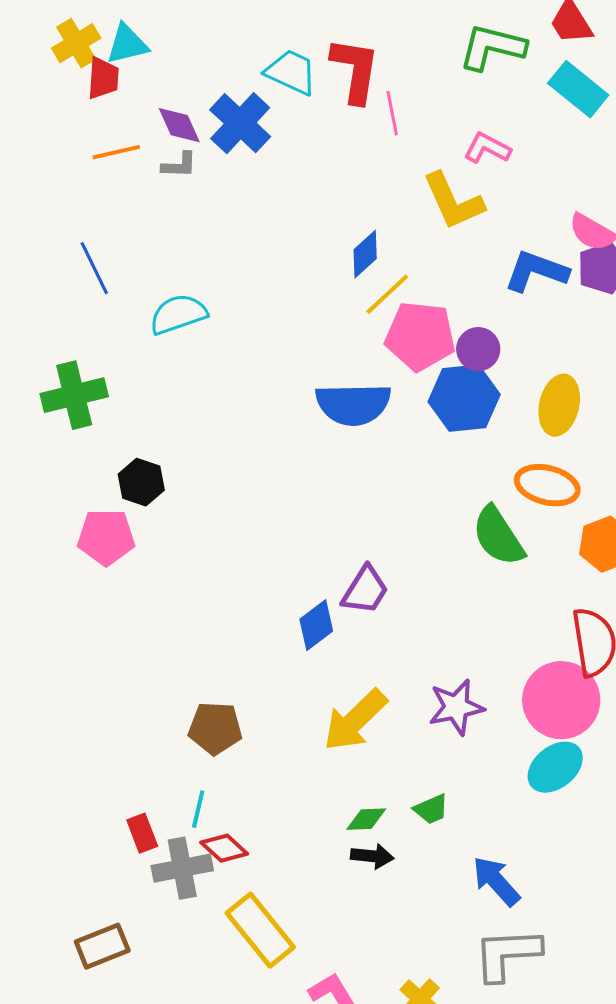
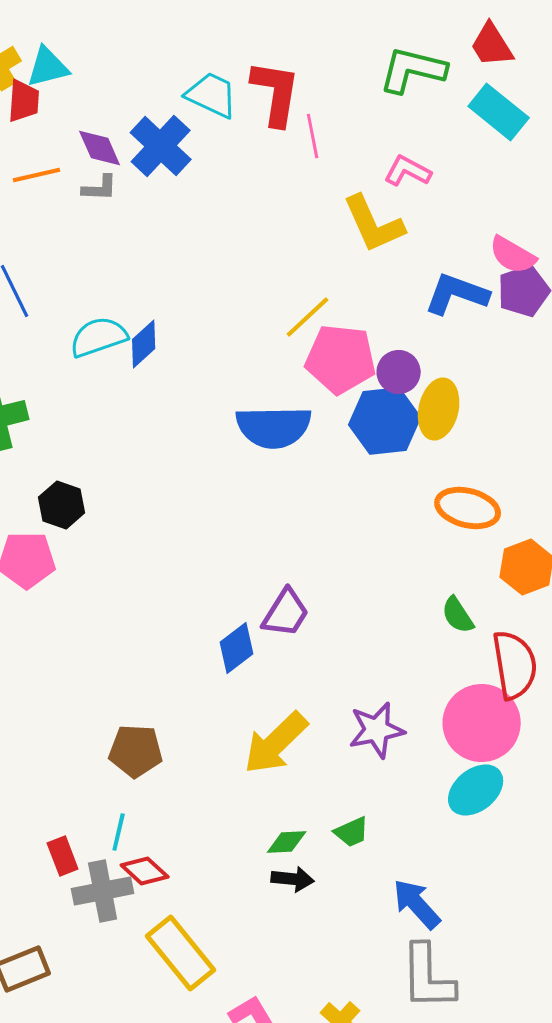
blue diamond: (365, 254) -> (144, 344), moved
yellow ellipse: (559, 405) -> (439, 409), moved
green semicircle: (498, 536) -> (458, 615), moved, size x0.6
gray L-shape: (507, 954) -> (428, 977), turned -88

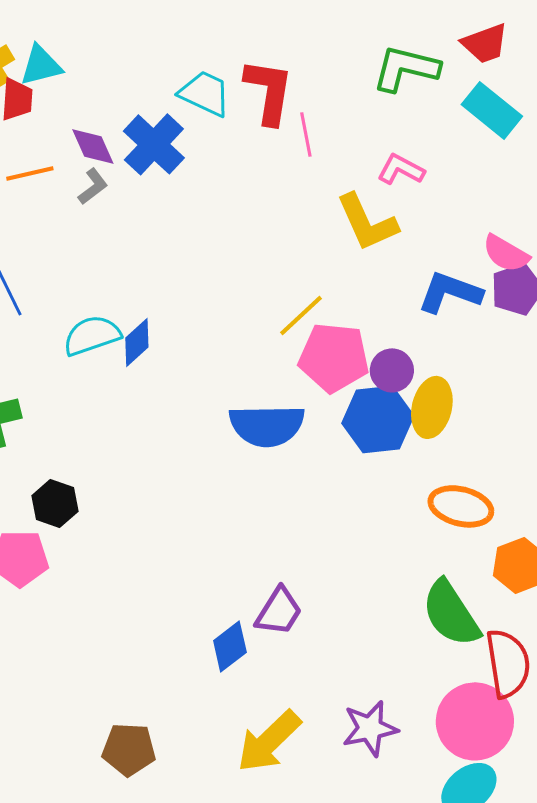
red trapezoid: (492, 45) -> (485, 43), turned -78
gray L-shape: (100, 188) -> (93, 186), turned -39
green semicircle: (458, 615) -> (451, 613), size x1.8

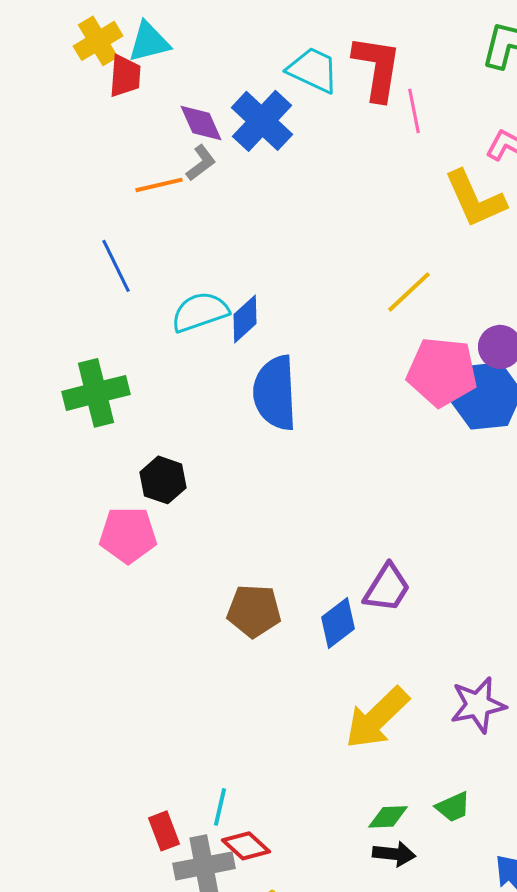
orange line: (30, 173) -> (159, 185), moved
pink pentagon: (334, 357) -> (442, 372), moved
blue semicircle: (267, 425) -> (275, 393), moved, turned 88
brown pentagon: (129, 749) -> (254, 611), moved

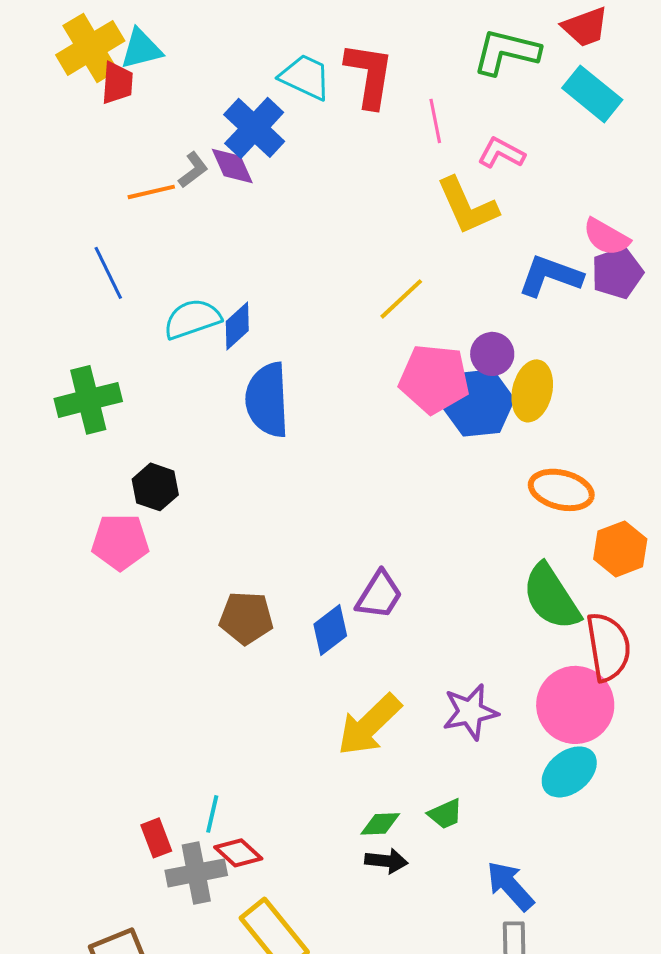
yellow cross: (98, 41) -> (90, 48), size x1.4
pink line: (414, 111) -> (435, 121), moved
purple diamond: (201, 123) -> (232, 166), moved

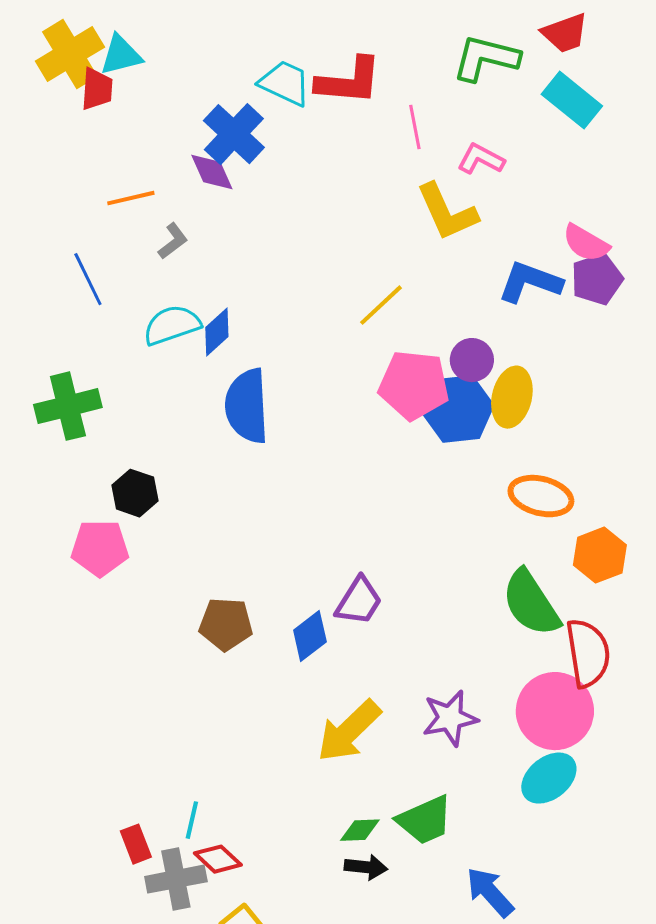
red L-shape: (369, 75) -> (349, 81), turned 86
gray L-shape: (193, 170) -> (173, 241), moved
green trapezoid: (445, 814) -> (425, 820), size x1.6

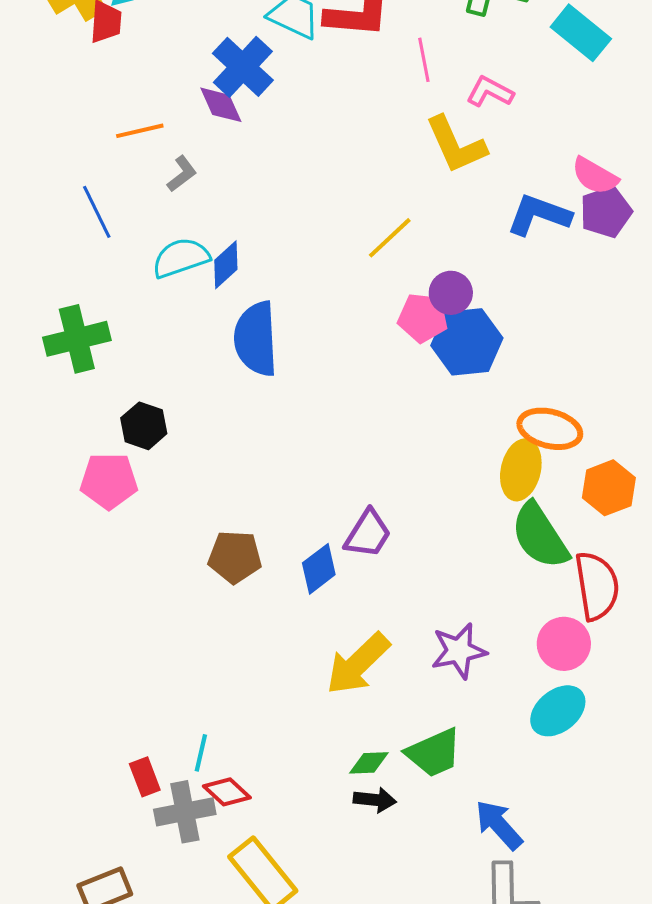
purple circle: (472, 360) -> (451, 293), moved
pink pentagon: (414, 385) -> (423, 318), size x0.7
yellow ellipse: (512, 397) -> (521, 470), moved
pink circle: (555, 711) -> (564, 644), size x0.7

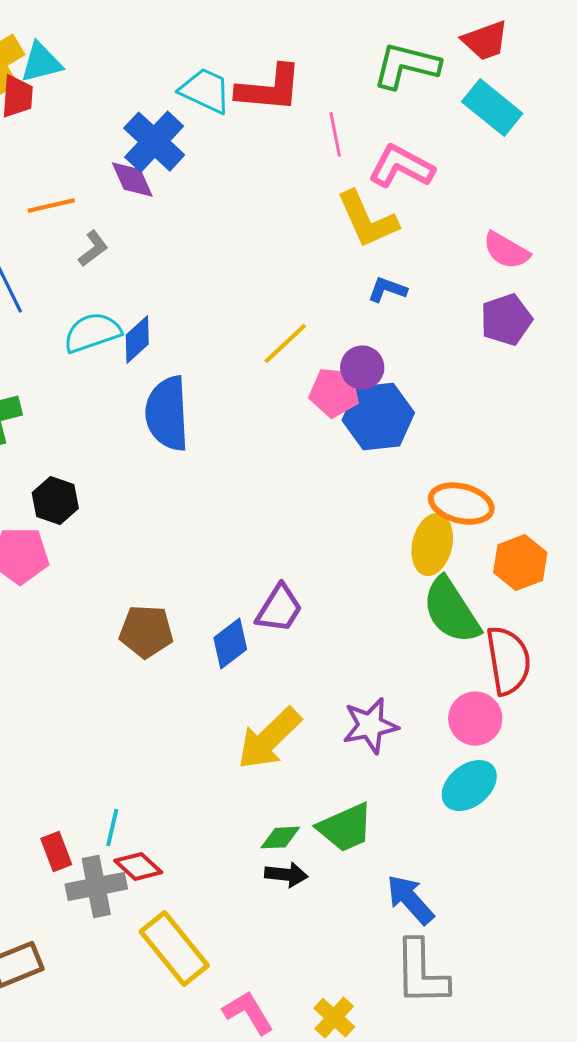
pink L-shape: (490, 92) -> (401, 167), size x1.4
purple pentagon: (606, 212) -> (506, 320), moved
blue L-shape: (539, 215) -> (387, 290), moved, size x0.6
yellow line: (390, 238) -> (285, 344), moved

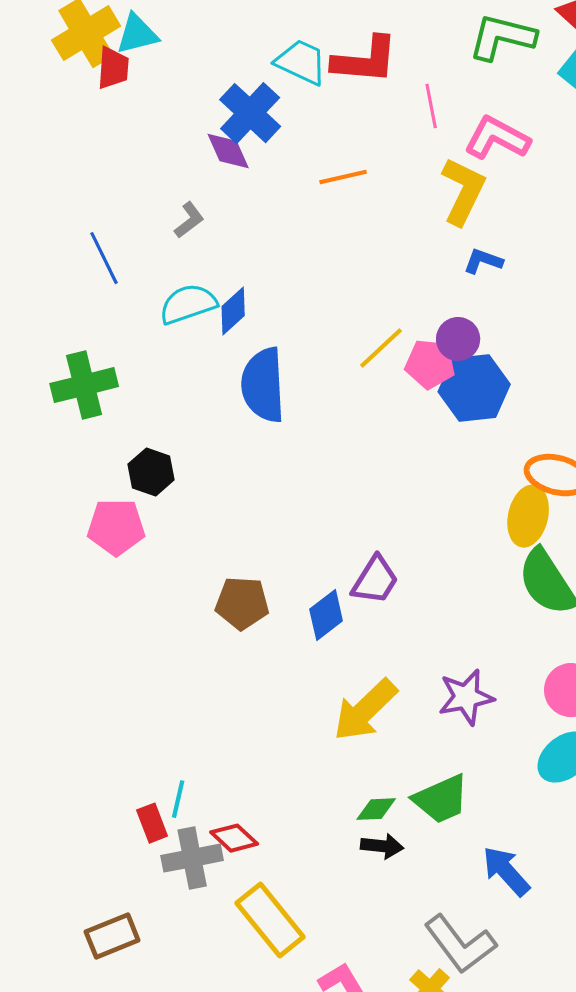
orange line: (51, 206) -> (343, 177), moved
yellow L-shape: (367, 220) -> (463, 191), turned -130
yellow line: (285, 344) -> (381, 348), moved
cyan line: (112, 828) -> (178, 799), moved
gray L-shape: (421, 973) -> (460, 944), moved, turned -36

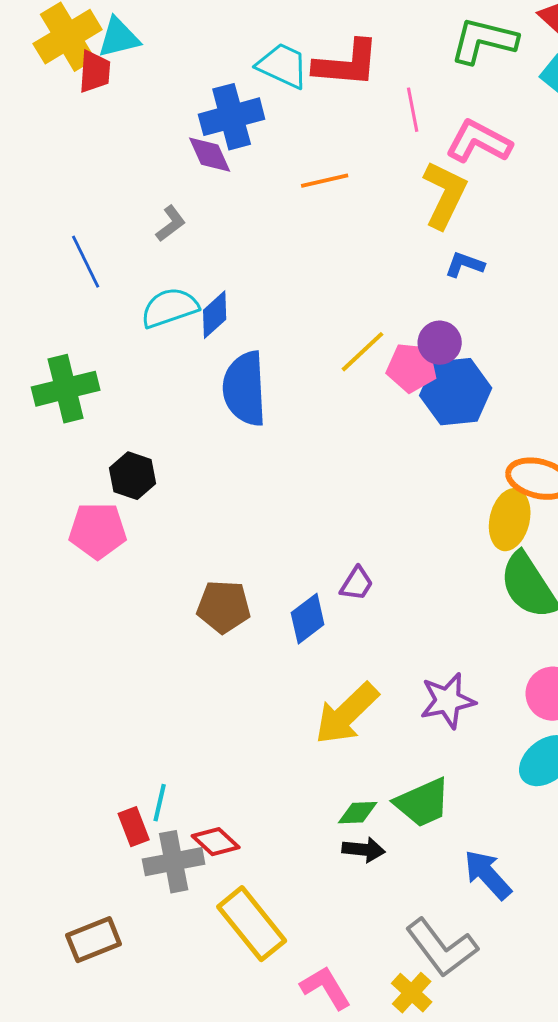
blue cross: (250, 113) -> (232, 117), turned 32
purple trapezoid: (375, 580) -> (357, 584), size x0.7

